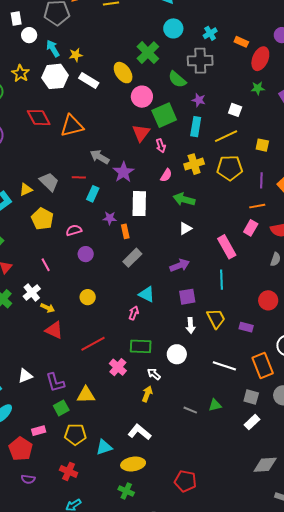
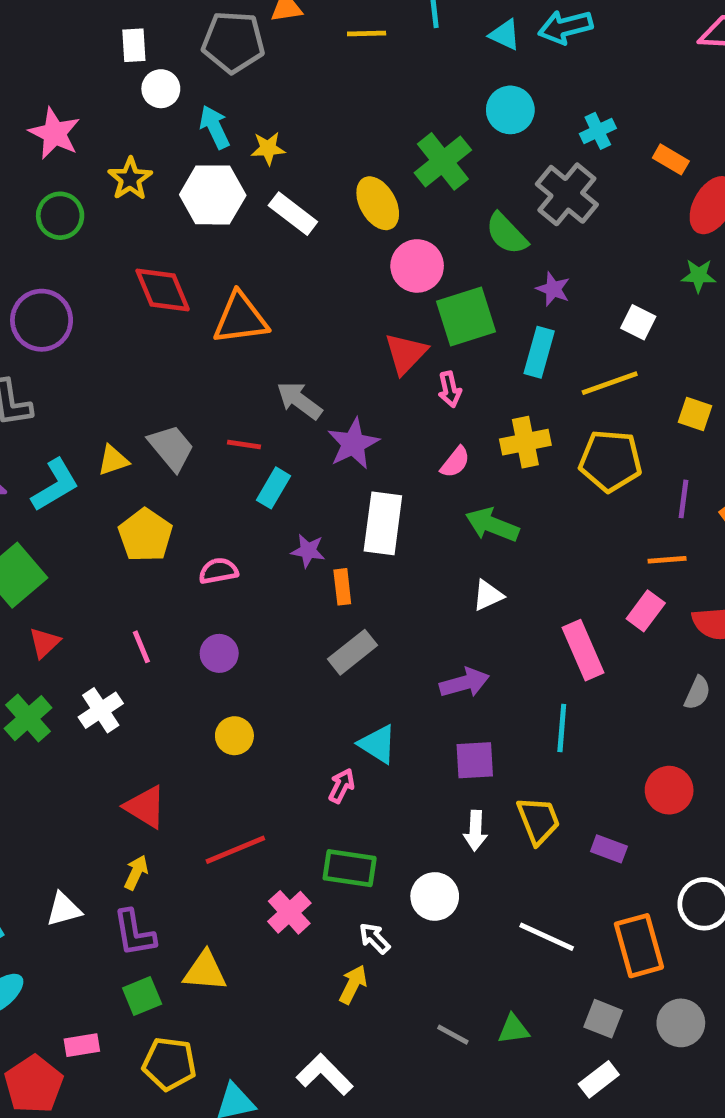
gray cross: (200, 61) -> (567, 194), turned 35
purple circle: (86, 254) -> (219, 653), moved
yellow arrow: (48, 308) -> (136, 872), moved, turned -96

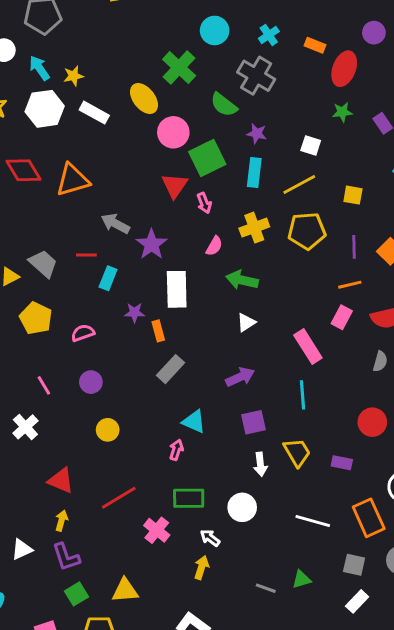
yellow triangle: (205, 971) -> (125, 590), moved

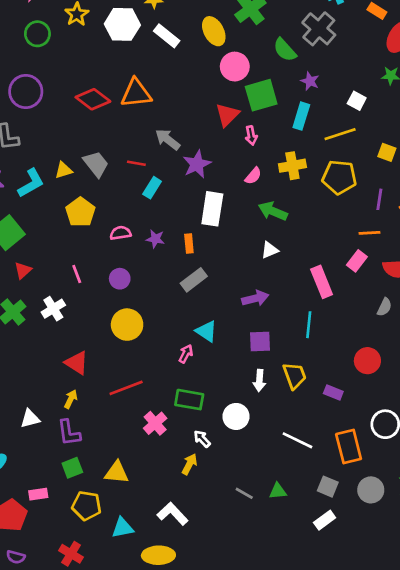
red diamond: (24, 170) -> (93, 99), moved, turned -32
purple star: (134, 313) -> (155, 239), moved
yellow circle: (108, 430) -> (127, 325), size x1.5

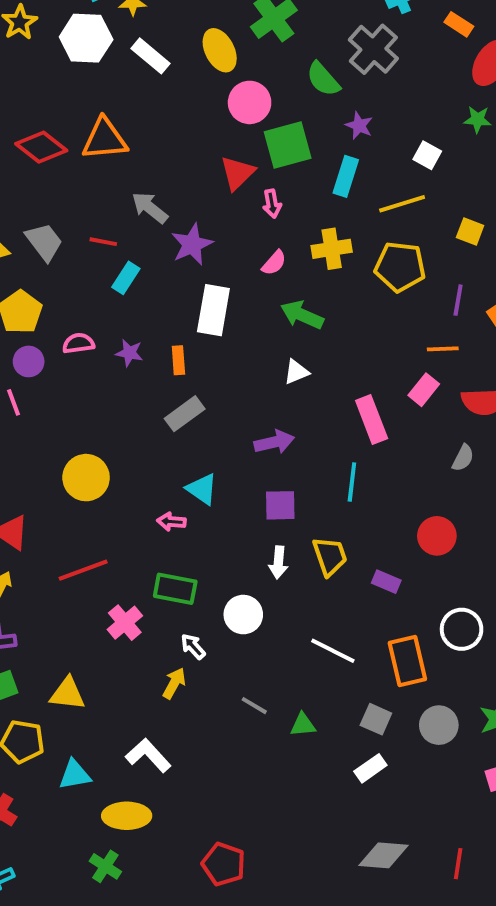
purple circle: (120, 279) -> (29, 361), moved
pink arrow: (186, 354) -> (171, 522), turned -114
gray line: (244, 493) -> (254, 706), moved

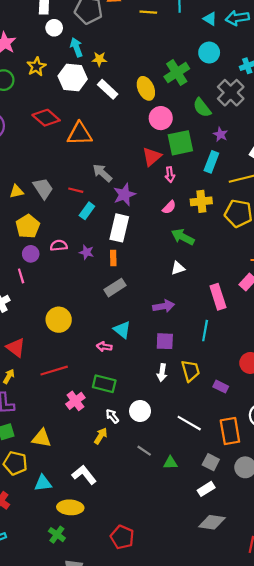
red diamond: (41, 147) -> (46, 118), moved
white rectangle: (213, 310) -> (119, 228), moved
white circle: (243, 615) -> (140, 411), moved
gray diamond: (384, 855) -> (212, 522), moved

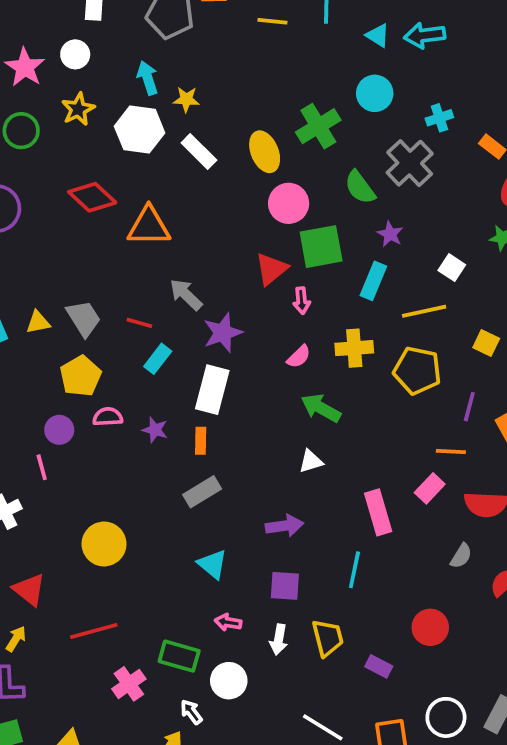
white circle: (54, 28) -> (75, 54), moved
yellow pentagon: (28, 226) -> (81, 376), moved
pink arrow: (104, 347) -> (228, 622), moved
white circle: (140, 411) -> (229, 681), moved

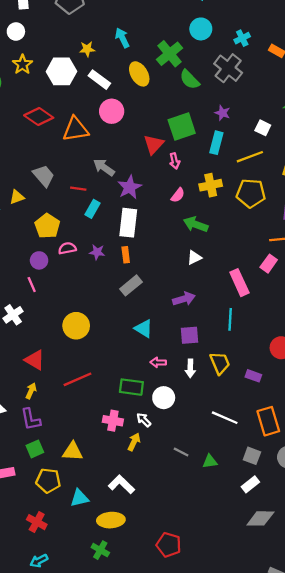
cyan arrow: (148, 78) -> (122, 38), moved
green semicircle: (360, 187) -> (190, 79), moved
pink circle: (289, 203) -> (112, 111), moved
gray trapezoid: (84, 318) -> (44, 176), moved
pink cross: (129, 684) -> (113, 421), moved, turned -36

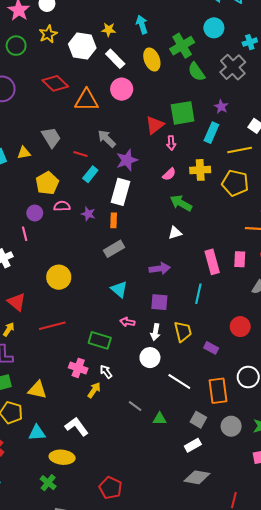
pink rectangle: (269, 264) -> (240, 259), moved, turned -42
white circle: (164, 398) -> (150, 358), moved

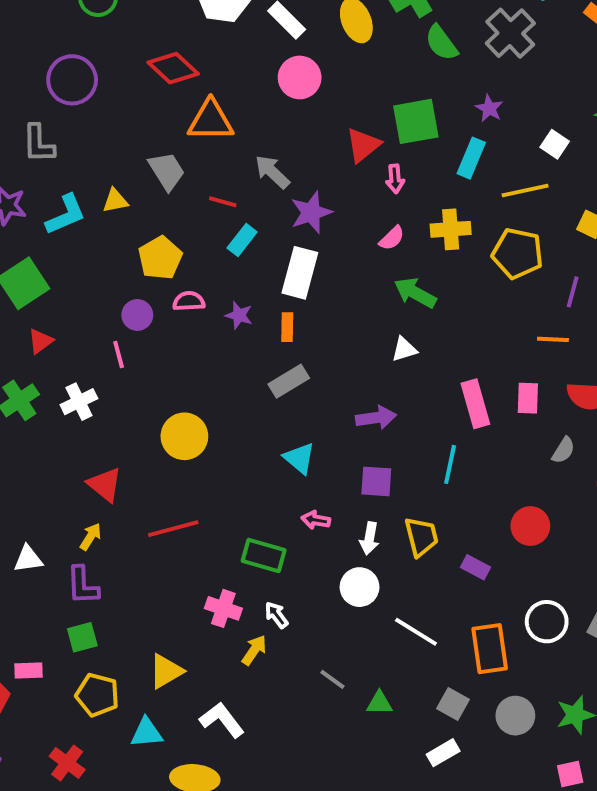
orange triangle: (87, 100) -> (211, 121), moved
yellow triangle: (37, 390) -> (166, 671), moved, turned -42

